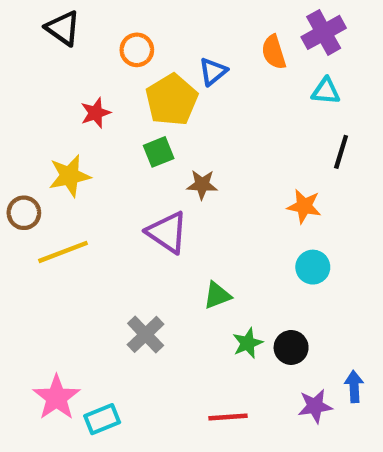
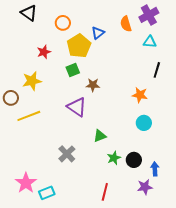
blue arrow: (354, 387) -> (155, 169), moved
red line: (228, 417) -> (105, 192), turned -72

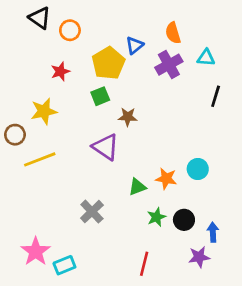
purple cross: (149, 15) -> (169, 65), moved
orange circle: (63, 23) -> (70, 30), moved
orange star: (140, 95) -> (166, 179), moved

